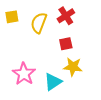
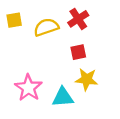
yellow semicircle: (39, 23) -> (46, 27), turned 50
cyan triangle: (53, 82) -> (63, 97), turned 30

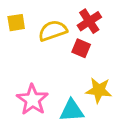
red square: (78, 52) -> (81, 48), moved, turned 35

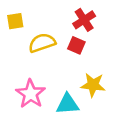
yellow semicircle: (53, 31) -> (42, 43), moved

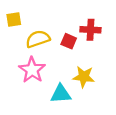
red cross: (84, 20) -> (90, 30), moved, turned 36
pink star: (31, 94) -> (32, 70), moved

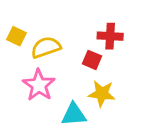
yellow square: (14, 19) -> (16, 36), moved, turned 35
red square: (69, 41) -> (92, 60), moved

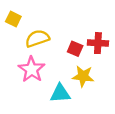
yellow square: (16, 36) -> (13, 19), moved
red cross: (110, 36) -> (98, 43), moved

